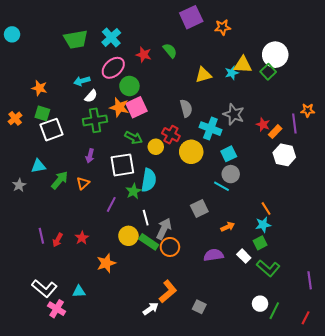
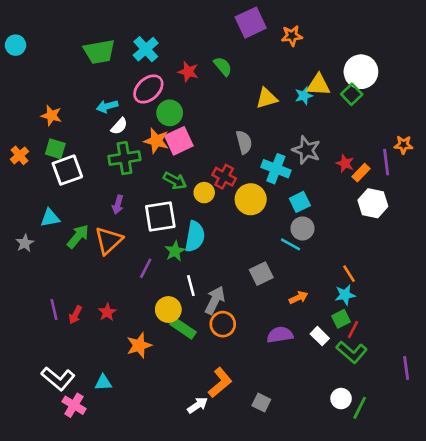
orange triangle: (83, 183) -> (109, 240), size x1.6
green rectangle: (149, 242) -> (183, 328), moved
red line: (306, 318) -> (353, 329), moved

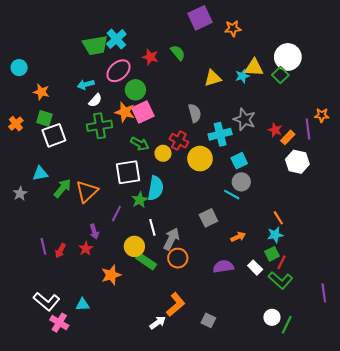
cyan circle: (16, 45) -> (19, 68), moved
green trapezoid: (99, 52) -> (95, 45), moved
cyan cross: (276, 169) -> (220, 134), turned -35
purple arrow: (118, 205) -> (94, 232), moved, turned -32

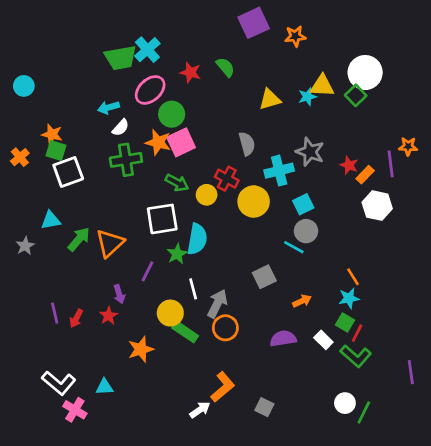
orange star: (41, 92) -> (52, 134), moved
green square: (272, 254) -> (345, 322), turned -32

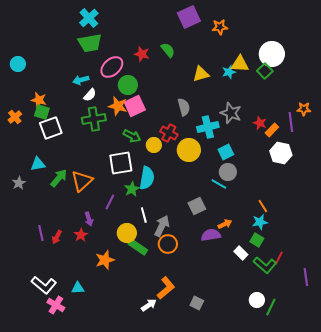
cyan cross: (147, 50) -> (89, 18), moved
red line: (357, 333) -> (279, 258), moved
purple semicircle: (283, 339) -> (211, 235), moved

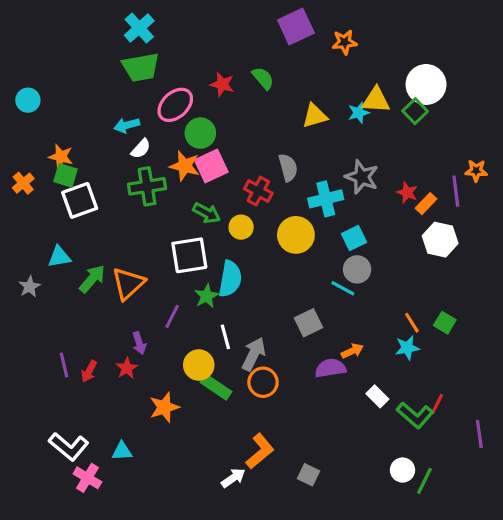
red cross: (169, 133) -> (258, 191), moved
green square: (257, 240) -> (445, 323), moved

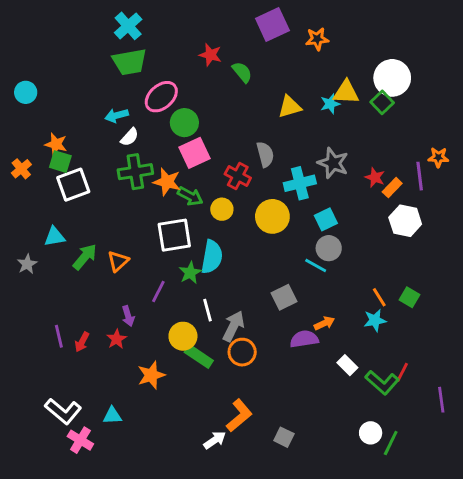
red star: (222, 84) -> (210, 55), moved
orange star: (185, 166) -> (167, 182), moved
orange triangle: (128, 284) -> (118, 261), size x0.7

